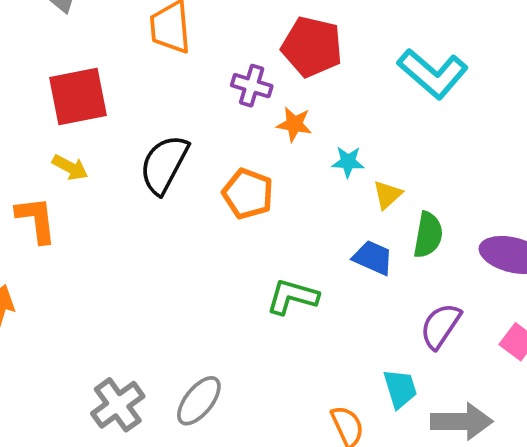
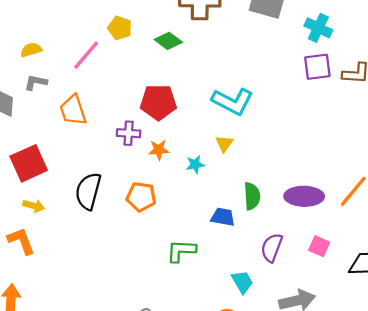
yellow triangle: (387, 195) -> (224, 144), moved
cyan trapezoid: (400, 389) -> (242, 282), moved

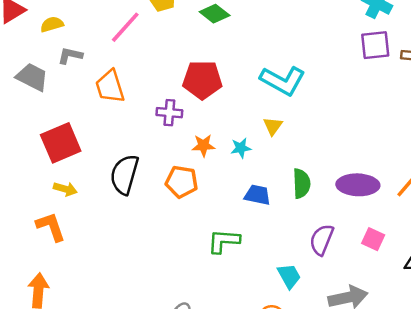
yellow semicircle: (31, 50) -> (52, 24), moved
orange star: (159, 150) -> (203, 145), moved
blue trapezoid: (223, 217) -> (257, 195), moved

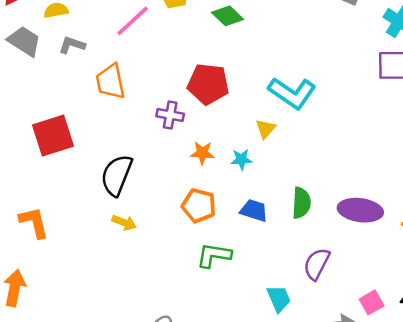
gray trapezoid: (32, 77) -> (24, 41), moved
yellow triangle: (273, 126) -> (266, 129), moved
orange pentagon: (182, 182) -> (199, 206), moved
yellow arrow: (65, 189) -> (124, 223), moved
pink square: (373, 239) -> (372, 302), moved, turned 30

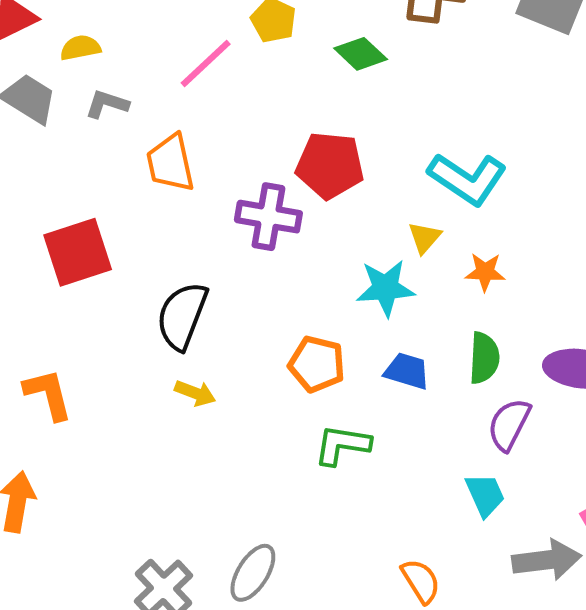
purple cross: (170, 115) -> (268, 217), size x1.4
orange star: (202, 153) -> (485, 272), moved
cyan star: (241, 159) -> (386, 288), size x1.6
purple semicircle: (317, 264) -> (509, 424), moved
cyan trapezoid: (279, 299) -> (485, 495), moved

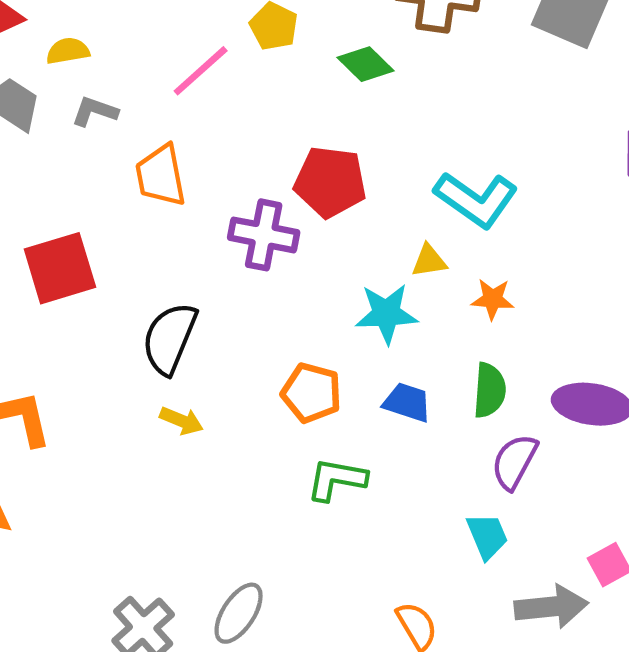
yellow triangle: (425, 237) -> (429, 261), turned 39

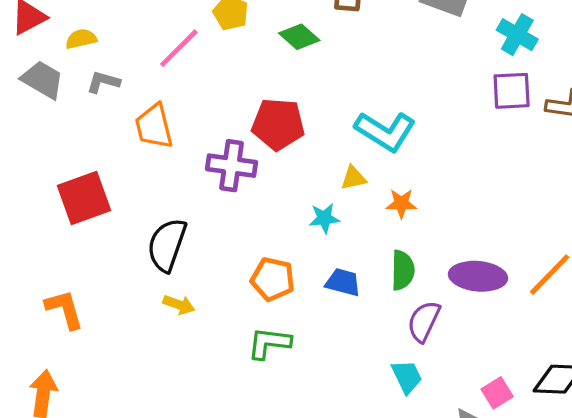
cyan star: (386, 314) -> (324, 218), size x0.7
green L-shape: (337, 479) -> (269, 343), moved

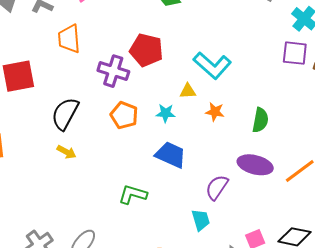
green semicircle: (403, 270) -> (260, 120), moved
orange pentagon: (273, 279) -> (124, 115), moved
blue trapezoid: (343, 282) -> (171, 155), size x1.4
green L-shape: (269, 343) -> (133, 194), moved

